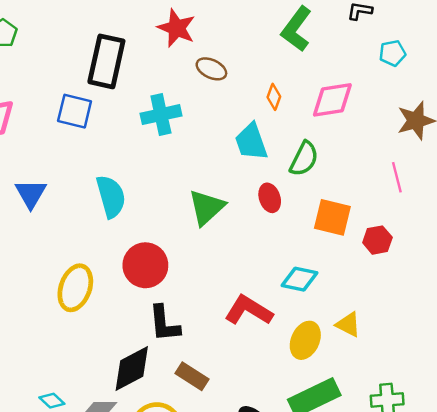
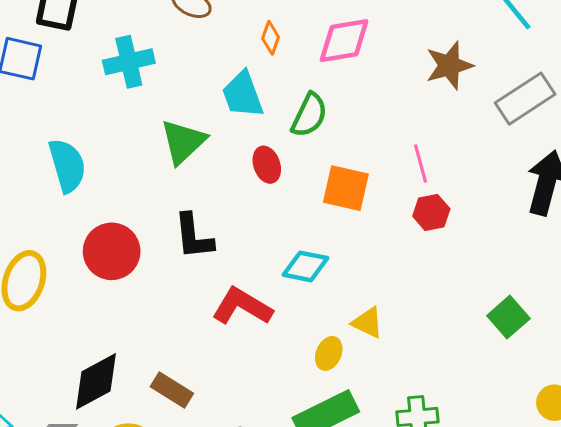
pink line: (397, 177) -> (421, 164), moved
green triangle: (207, 207) -> (183, 142), moved
red hexagon: (377, 240) -> (431, 212), moved
black L-shape: (164, 324) -> (194, 236), moved
yellow ellipse: (305, 340) -> (329, 353), moved, size x0.7

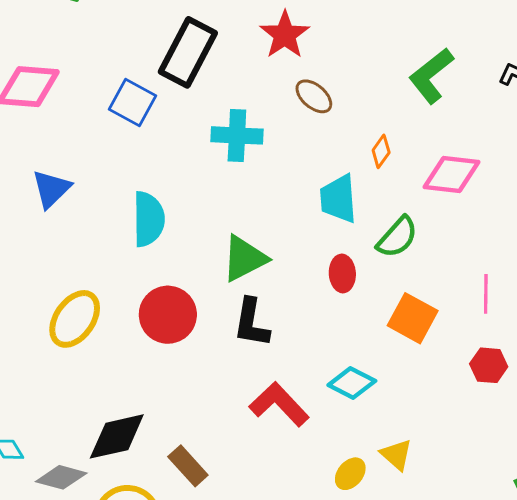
green triangle: (183, 142) -> (244, 258), moved
pink line: (421, 164) -> (486, 294), moved

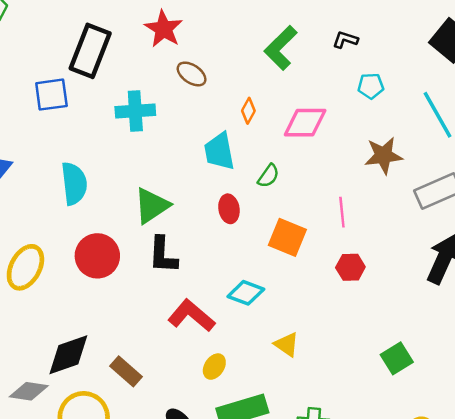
blue square: (132, 103) -> (51, 95), turned -30
green semicircle: (397, 237) -> (268, 176), size x0.7
yellow ellipse: (350, 474) -> (214, 367), moved

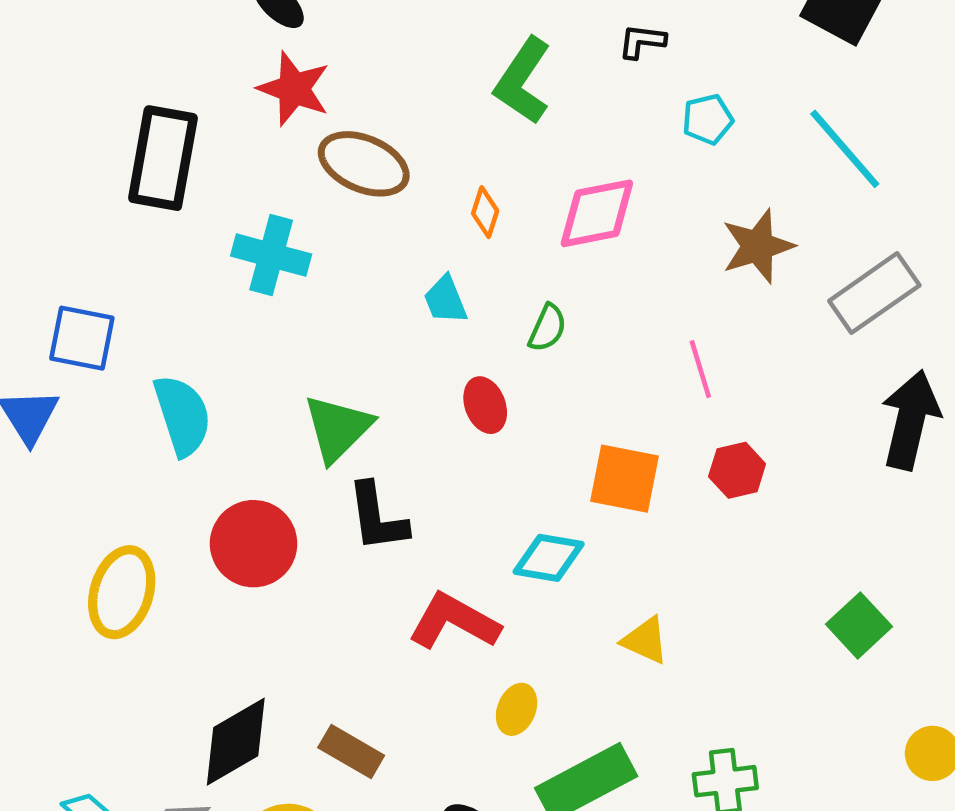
brown ellipse: (192, 74) -> (364, 164), size x1.5
blue square: (51, 95) -> (82, 338), moved, turned 30
cyan cross: (135, 111) -> (271, 255), turned 30
cyan trapezoid: (219, 151) -> (445, 300), size x0.7
orange square: (287, 237) -> (625, 479), moved

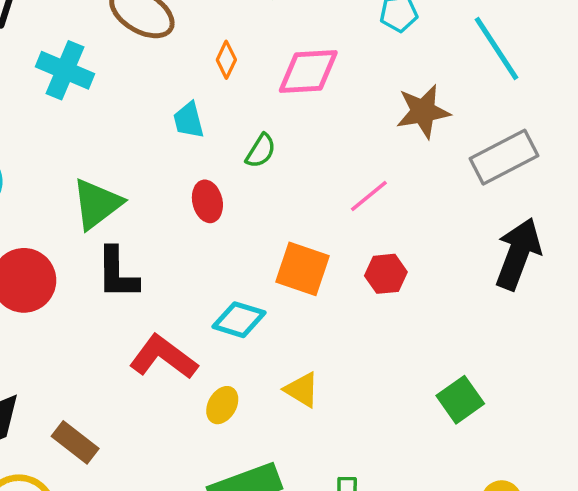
pink line: (700, 369) -> (369, 196), turned 60
yellow ellipse: (517, 709) -> (222, 405), moved

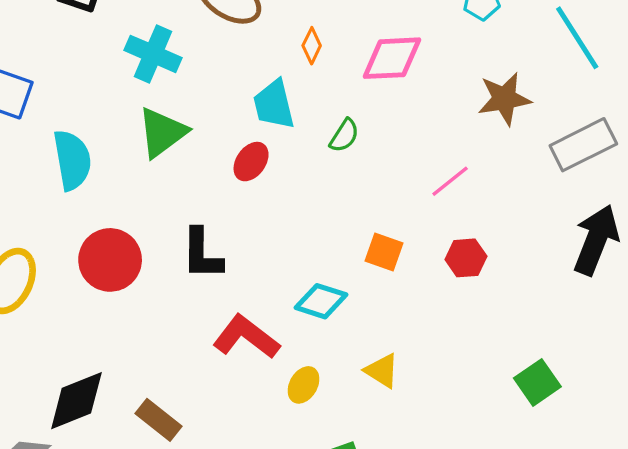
cyan trapezoid: (189, 120) -> (274, 105), size x1.4
red ellipse: (207, 201) -> (251, 162), moved, turned 48
green triangle: (97, 204) -> (162, 132), moved
orange square: (302, 269) -> (384, 252), size x0.7

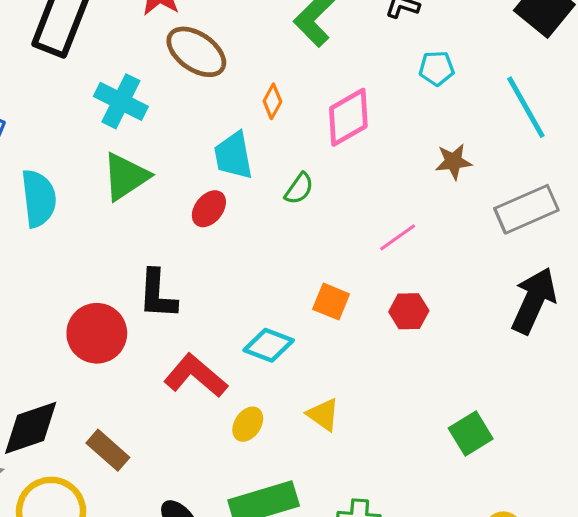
pink diamond: (392, 58) -> (348, 117), turned -30
brown star: (504, 99) -> (453, 162), size x0.7
red circle: (110, 260) -> (97, 333), moved

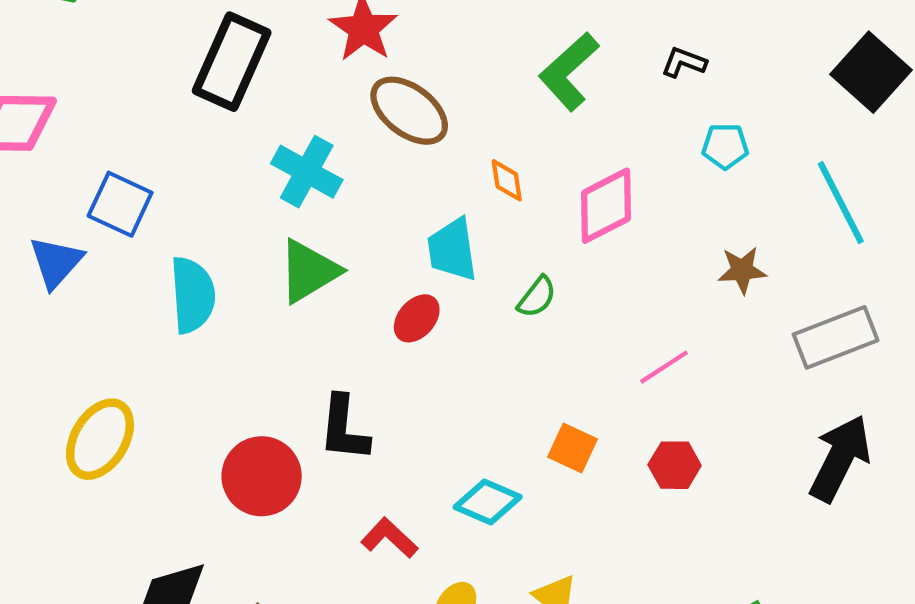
orange diamond: (272, 101) -> (507, 180), turned -40
red L-shape: (196, 376) -> (389, 538), size x0.7

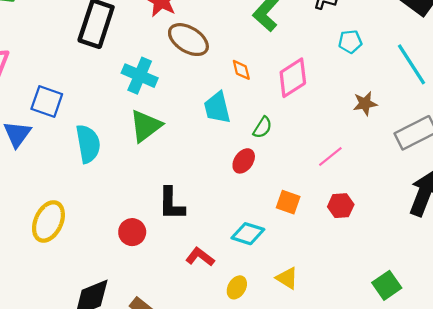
red ellipse: (417, 318) -> (244, 161), moved
red circle: (262, 476) -> (132, 232), size x0.7

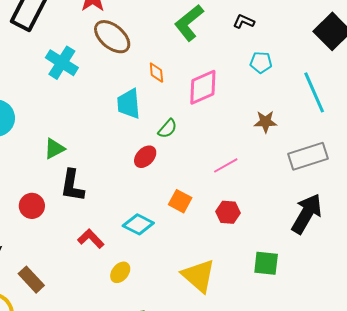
green triangle: (146, 126) -> (54, 149), moved, size x0.7
yellow triangle: (287, 278) -> (199, 276), moved, size x1.6
green square: (387, 285) -> (266, 263), moved, turned 32

